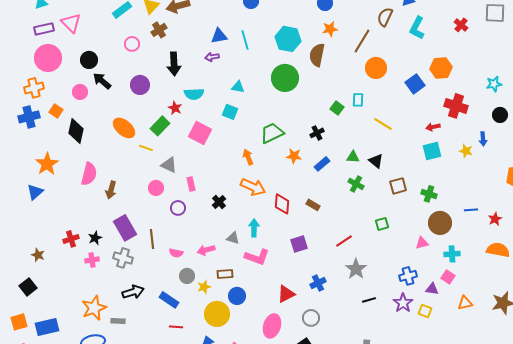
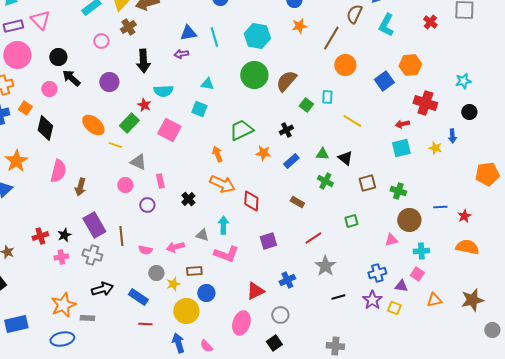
brown semicircle: (317, 55) -> (286, 81), moved, turned 30
brown rectangle: (313, 205) -> (297, 202), moved

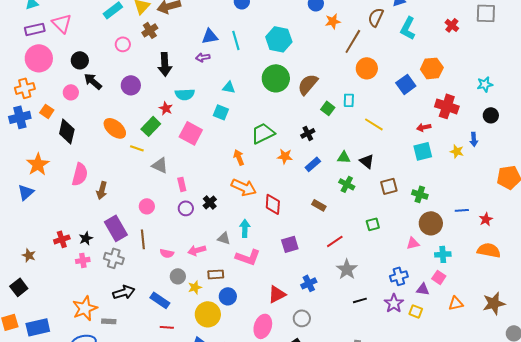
orange star: (299, 26) -> (333, 21), moved
pink circle: (125, 185) -> (147, 206), moved
purple circle: (147, 205) -> (186, 208), moved

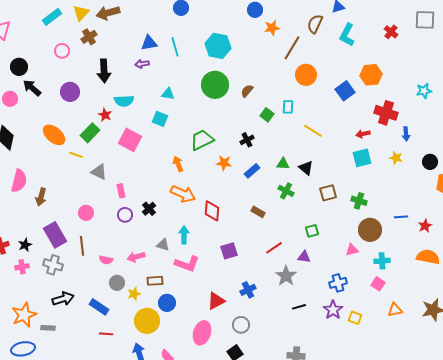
brown semicircle: (308, 84) -> (247, 91), size x0.6
black circle: (491, 115) -> (430, 162), moved
blue arrow: (474, 139) -> (406, 134), moved
purple triangle: (423, 289) -> (304, 257), moved

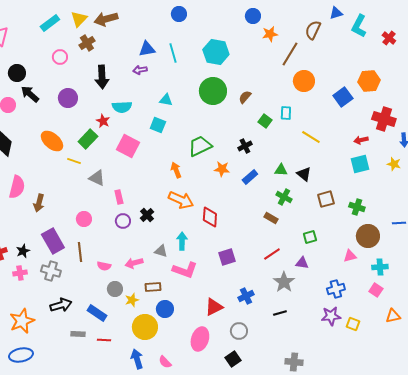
cyan L-shape: (347, 35) -> (359, 26), moved
brown rectangle: (258, 212) -> (271, 218), moved
black line: (299, 307) -> (280, 313), moved
purple star: (333, 310) -> (331, 316), turned 30
gray rectangle: (48, 328) -> (78, 334), moved

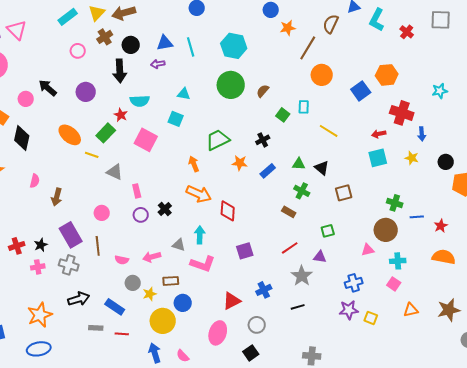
black circle: (17, 73) -> (131, 45), moved
pink semicircle: (17, 187) -> (35, 181), size x0.6
green cross: (357, 207) -> (395, 203), moved

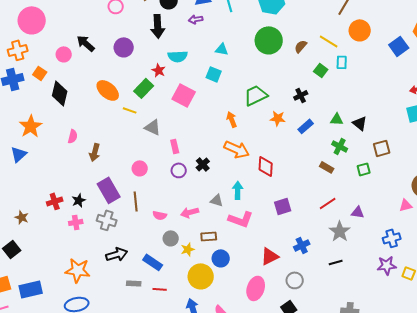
yellow line: (329, 131) -> (329, 41), moved
green square: (328, 231) -> (364, 169), moved
orange star: (40, 315) -> (78, 270), turned 30

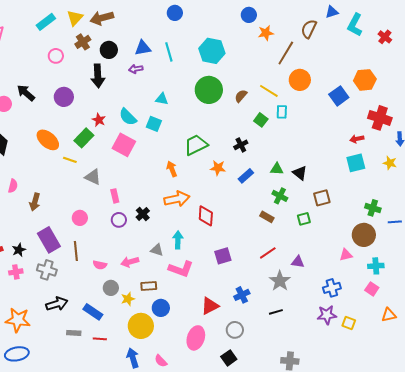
cyan semicircle: (178, 56) -> (128, 117), moved, turned 48
orange arrow: (237, 149) -> (177, 199), turned -35

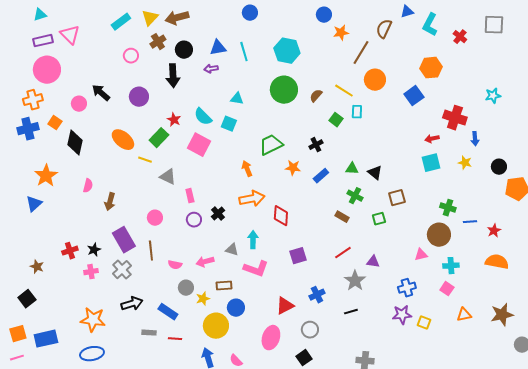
orange hexagon: (365, 80) -> (431, 68), moved
gray cross: (47, 270) -> (122, 270), turned 30

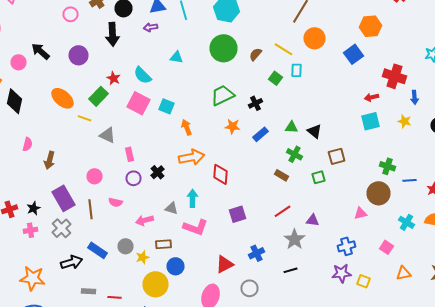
cyan square: (229, 124) -> (166, 106), moved
green trapezoid: (271, 145) -> (222, 95), moved
pink semicircle: (175, 265) -> (116, 202), moved
cyan cross: (451, 266) -> (406, 222), moved, turned 35
blue rectangle: (168, 312) -> (98, 250), moved

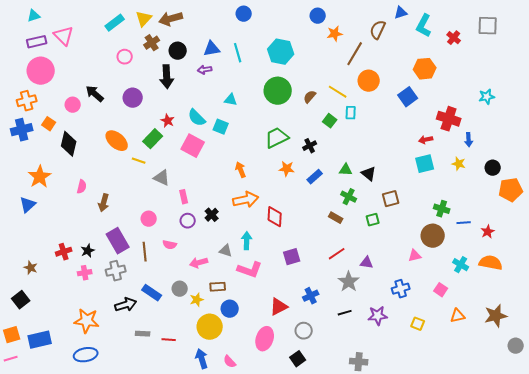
cyan square: (166, 106) -> (221, 127), moved
gray cross: (62, 228) -> (116, 271), turned 30
purple star: (342, 273) -> (378, 316), moved

